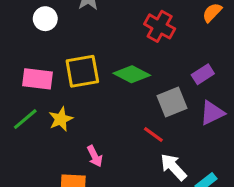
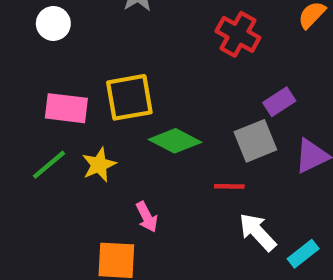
white circle: (45, 19) -> (53, 23), moved
green diamond: (132, 74) -> (175, 141), moved
purple rectangle: (203, 74) -> (279, 102), moved
red line: (153, 135) -> (229, 186), turned -35

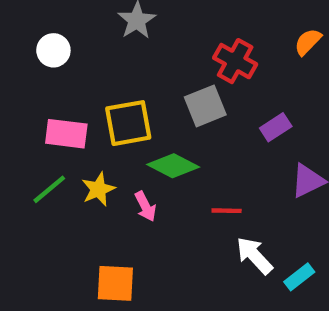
gray square: (255, 141) -> (205, 106), moved
pink arrow: (147, 217) -> (145, 206), moved

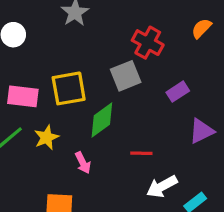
green diamond: (173, 166) -> (102, 120), turned -63
pink arrow: (145, 206) -> (83, 163), moved
white arrow: (254, 256) -> (162, 186), turned -76

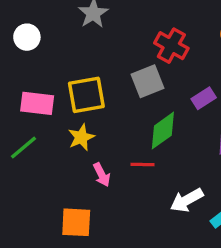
green diamond: (102, 120) -> (163, 131), moved
yellow star: (47, 137) -> (81, 137), moved
red line: (141, 153) -> (142, 164), moved

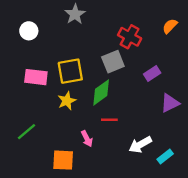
green diamond: (163, 131) -> (101, 92), moved
green line: (24, 148) -> (26, 132), moved
pink arrow: (102, 175) -> (87, 139), moved

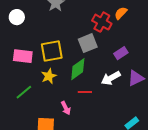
orange semicircle: (170, 26) -> (121, 13), moved
green line: (26, 132) -> (24, 92), moved
white arrow: (140, 145) -> (111, 78), moved

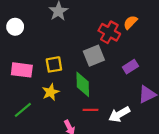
yellow square: (52, 51) -> (54, 64), size x0.7
green diamond: (78, 69) -> (83, 84), turned -55
white arrow: (111, 78) -> (119, 114), moved

